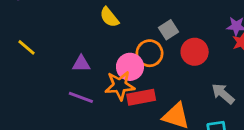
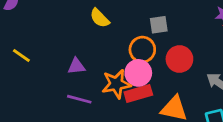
gray square: (169, 30) -> (159, 25), turned 30
red circle: (195, 52) -> (179, 59), moved
pink circle: (130, 67) -> (138, 73), moved

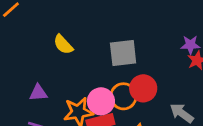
gray square: (159, 25) -> (123, 53), size x1.5
orange circle: (142, 50) -> (123, 96), moved

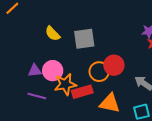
gray square: (123, 53) -> (84, 39), moved
pink circle: (101, 101) -> (53, 71), moved

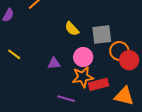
pink circle: (53, 71) -> (83, 57), moved
orange circle: (99, 72) -> (119, 51), moved
purple line: (37, 96) -> (66, 99), moved

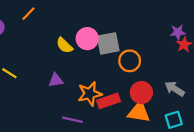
yellow semicircle: (72, 29) -> (64, 45), moved
pink circle: (83, 57) -> (87, 39), moved
red circle: (129, 60) -> (141, 93), moved

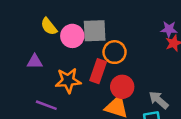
pink circle: (87, 39) -> (72, 36), moved
gray arrow: (175, 89) -> (159, 100), moved
red rectangle: (108, 101) -> (98, 71), moved, turned -60

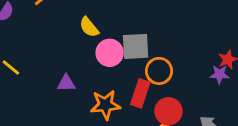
yellow semicircle: (49, 26) -> (89, 27), moved
purple star: (169, 29) -> (219, 74), moved

